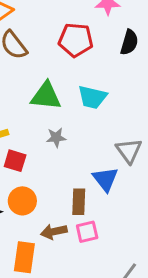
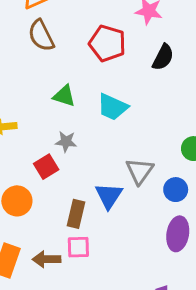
green triangle: (46, 96) -> (64, 96), size x0.7
red square: (15, 161) -> (46, 167), moved, turned 30
brown arrow: (54, 232) -> (47, 259), moved

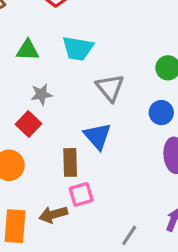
gray triangle: (140, 171) -> (110, 88), moved

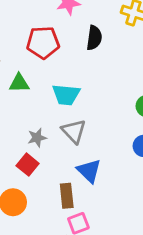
green triangle: (28, 50) -> (19, 83), moved
gray triangle: (110, 88) -> (74, 131), moved

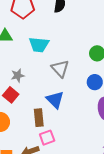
gray triangle: (74, 131) -> (60, 69), moved

